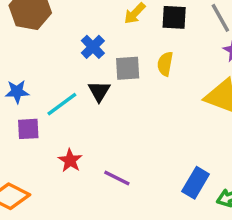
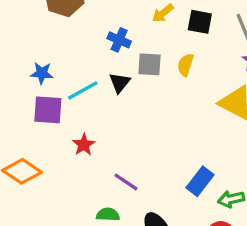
blue cross: (93, 47) -> (119, 40), turned -30
purple square: (28, 129) -> (48, 110), size x1.4
purple line: (117, 178) -> (126, 182), moved

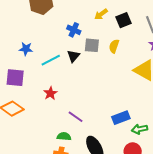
black square: (200, 22) -> (123, 20), turned -35
purple square: (48, 110) -> (15, 78), moved
blue rectangle: (200, 181) -> (121, 118), turned 30

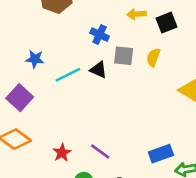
yellow arrow: (101, 14) -> (136, 14), turned 32
black triangle: (73, 56) -> (98, 70), turned -48
purple square: (15, 78) -> (20, 98), turned 36
red star: (50, 93) -> (62, 153), moved

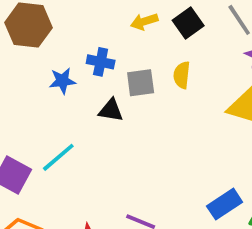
blue star: (35, 59) -> (62, 81), moved
cyan line: (68, 75) -> (58, 157), moved

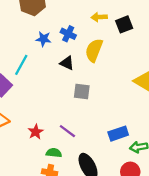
yellow semicircle: (182, 75) -> (94, 50), moved, size x1.5
gray square: (141, 83) -> (82, 91), moved
cyan line: (58, 157) -> (21, 65), moved, turned -35

